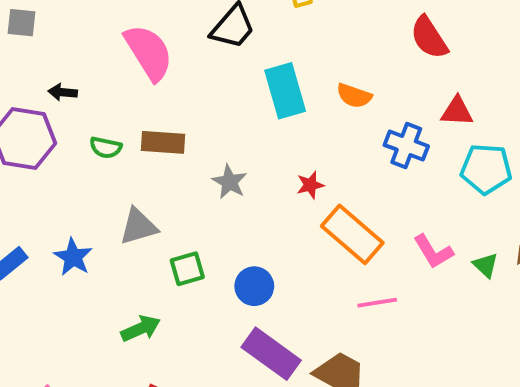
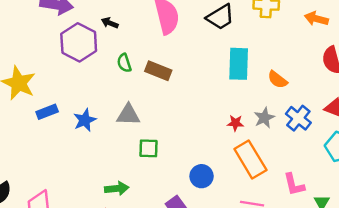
green semicircle: (106, 148) -> (124, 63), turned 42
gray star: (230, 182) -> (264, 118), moved
blue circle: (254, 286) -> (202, 176), moved
green arrow: (141, 328) -> (117, 188), moved

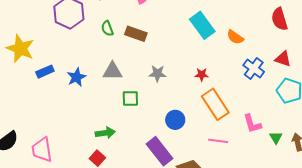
cyan rectangle: (239, 64) -> (202, 25), turned -36
gray star: (264, 118) -> (157, 73), moved, turned 30

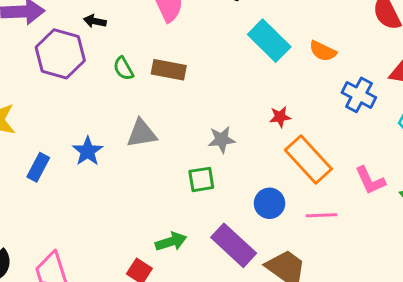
blue rectangle: (45, 72) -> (38, 167), moved, turned -30
gray star: (157, 73) -> (222, 140), moved
green square: (130, 99) -> (201, 179), moved
blue circle: (175, 120) -> (269, 203), moved
green arrow: (105, 133) -> (171, 242), moved

